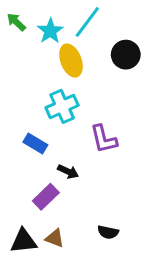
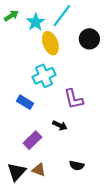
green arrow: (16, 22) -> (11, 16), turned 104
black arrow: (68, 172) -> (60, 125), moved
black triangle: (24, 241) -> (17, 172), turned -42

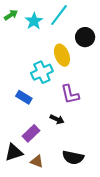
yellow ellipse: (50, 43) -> (62, 55), moved
black semicircle: (77, 165) -> (73, 157), size x1.5
black triangle: (17, 172) -> (14, 152), moved, turned 30

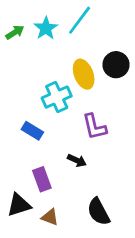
green arrow: (11, 15) -> (15, 32), moved
black circle: (85, 37) -> (116, 65), moved
purple rectangle: (31, 133) -> (42, 179), turned -66
black semicircle: (73, 157) -> (98, 212), turned 50

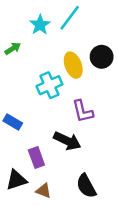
green arrow: (15, 32) -> (13, 48), moved
blue rectangle: (32, 131) -> (13, 122), moved
black arrow: (77, 160) -> (67, 141), size x1.6

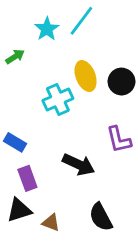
black circle: (102, 57) -> (121, 82), moved
purple L-shape: (83, 111) -> (119, 140), moved
purple rectangle: (36, 157) -> (27, 178), moved

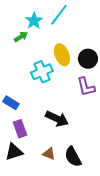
green arrow: (15, 57) -> (21, 37), moved
purple L-shape: (119, 140) -> (86, 87), moved
brown triangle: (51, 223) -> (49, 154), moved

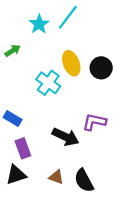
green arrow: (21, 37) -> (13, 51), moved
cyan cross: (42, 72) -> (48, 83), turned -30
purple L-shape: (86, 87) -> (94, 122), moved, turned 115

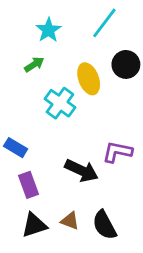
cyan line: (68, 17) -> (104, 23), moved
green arrow: (13, 51) -> (34, 64), moved
black circle: (101, 68) -> (126, 64), moved
black triangle: (16, 175) -> (34, 225), moved

